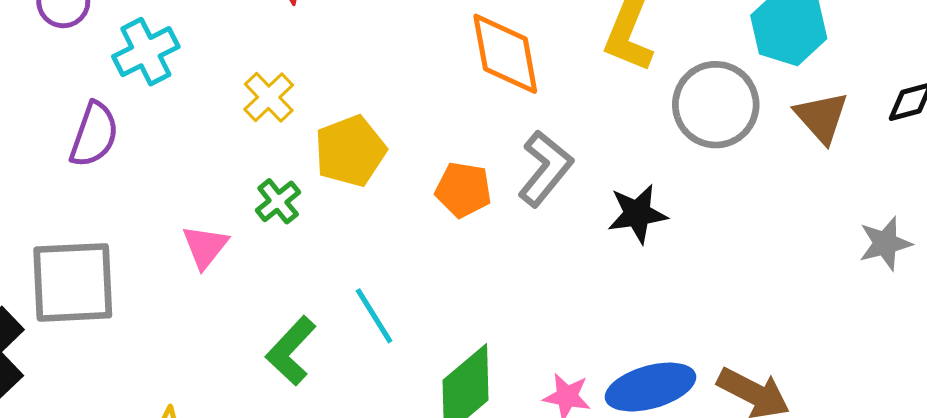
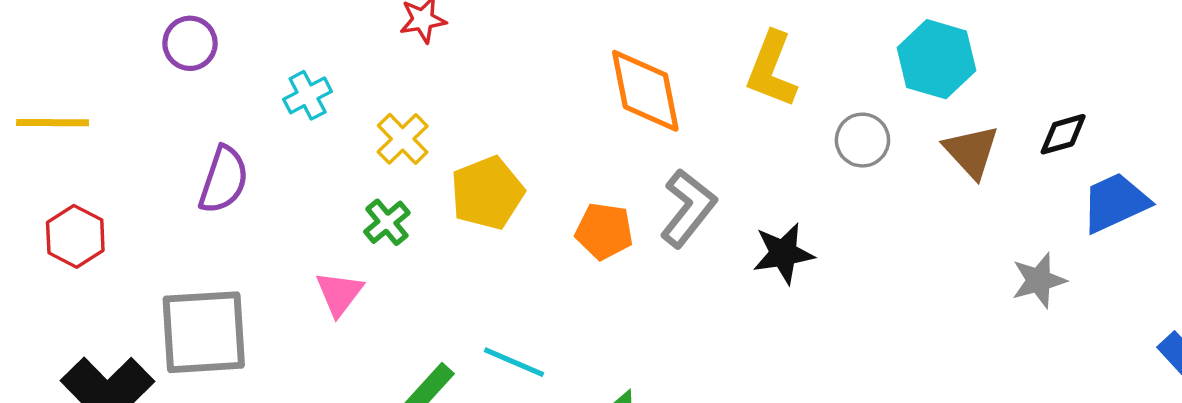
cyan cross: (146, 52) -> (308, 95), moved, size x0.7
gray circle: (716, 105) -> (862, 140), size x0.6
green cross: (278, 201) -> (387, 222), moved
cyan line: (374, 316) -> (514, 362), turned -34

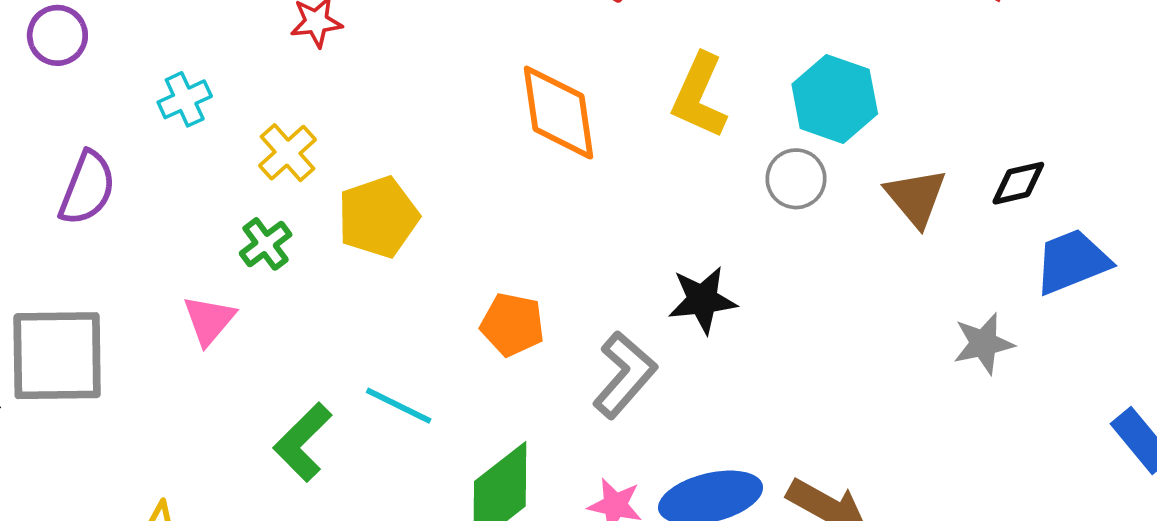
cyan hexagon: (936, 59) -> (835, 99), moved
gray L-shape: (688, 208) -> (625, 375), moved
orange pentagon: (604, 231) -> (512, 324), moved

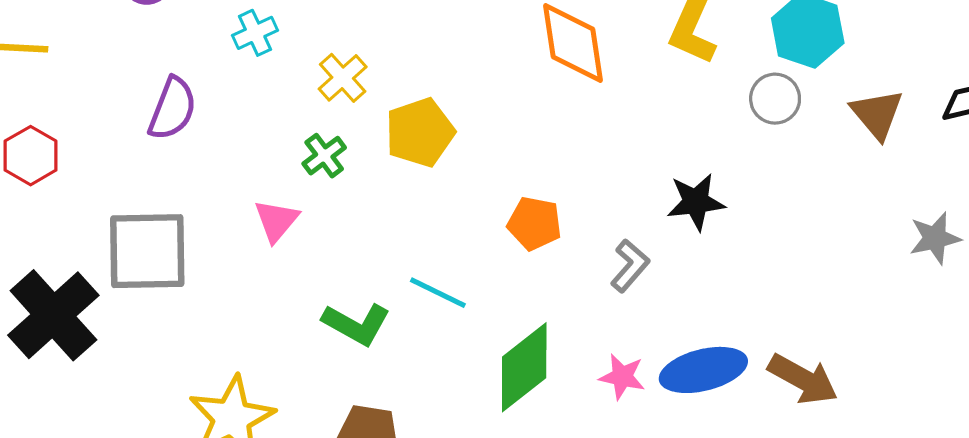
gray L-shape: (625, 375) -> (630, 266), size x0.7
green L-shape: (303, 442) -> (356, 324), turned -106

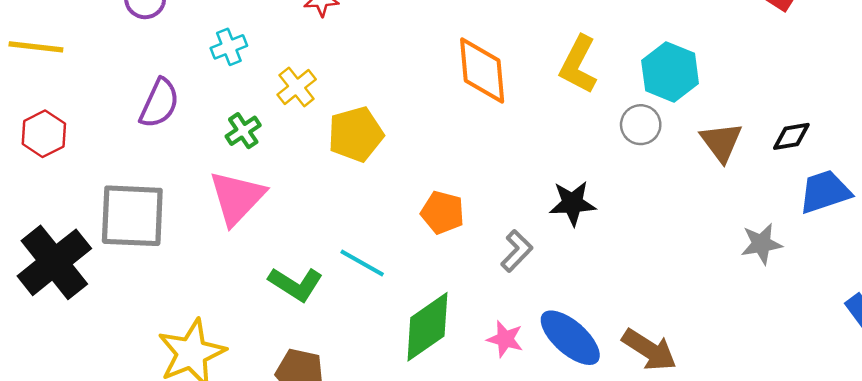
green cross: (324, 156) -> (243, 131), moved
pink triangle: (276, 221) -> (237, 198), size x1.6
blue ellipse: (703, 370) -> (570, 338), turned 52

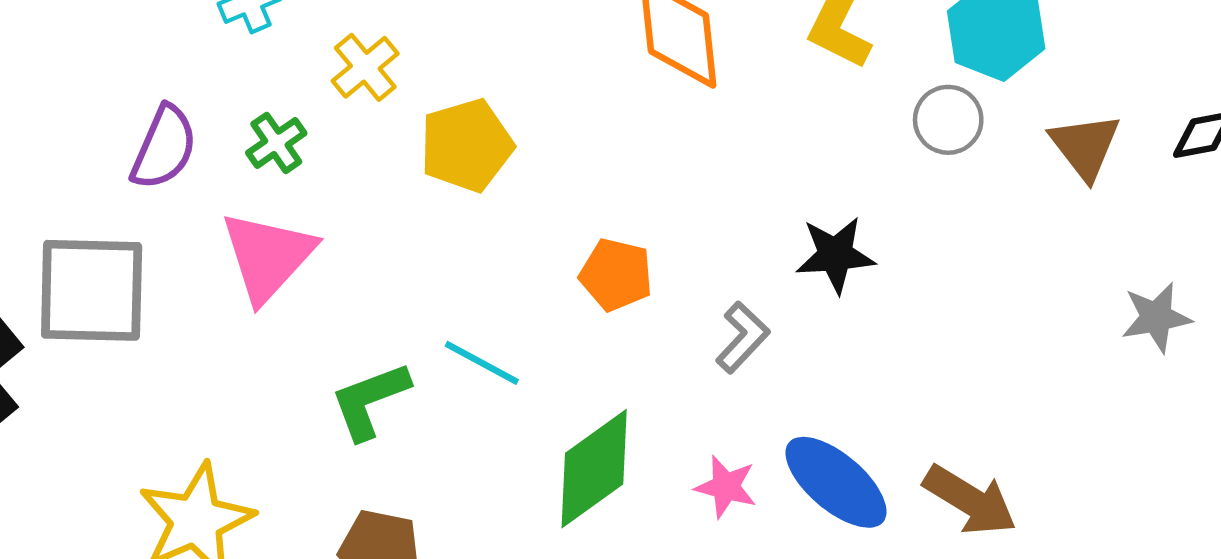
purple semicircle: (159, 103) -> (164, 148), moved
green L-shape: (296, 284) -> (370, 400), turned 128

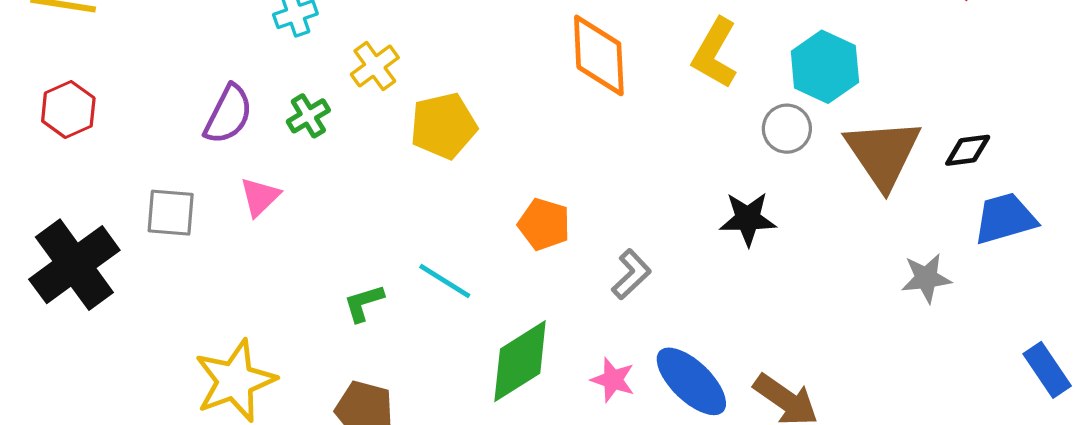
brown triangle: (1085, 146) -> (883, 153), size x1.5
black star: (835, 255) -> (748, 219), moved
pink triangle: (268, 256) -> (260, 197), moved, size x0.6
gray square: (92, 290) -> (171, 213), size x0.6
green L-shape: (370, 400) -> (364, 303), size x0.7

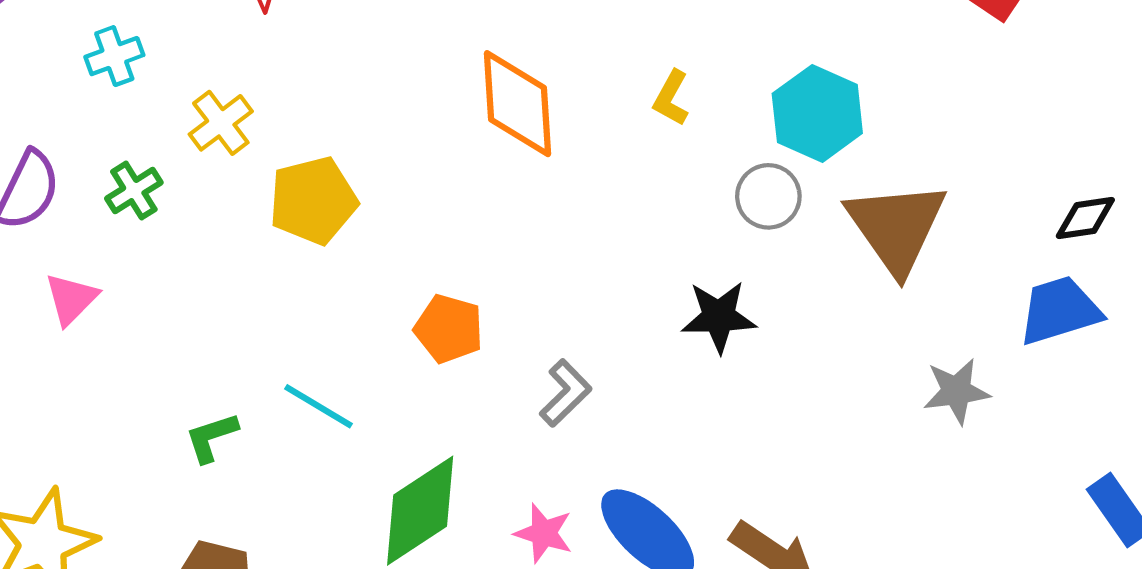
yellow L-shape: (715, 53) -> (671, 98), size x0.6
black diamond: (968, 150) -> (1085, 218), moved

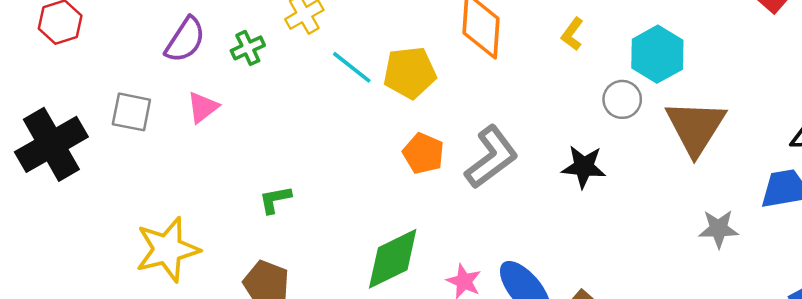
yellow pentagon: (313, 201) -> (410, 73), moved
gray L-shape: (566, 393) -> (491, 157), moved, size x1.6
cyan line: (319, 406) -> (352, 67), moved

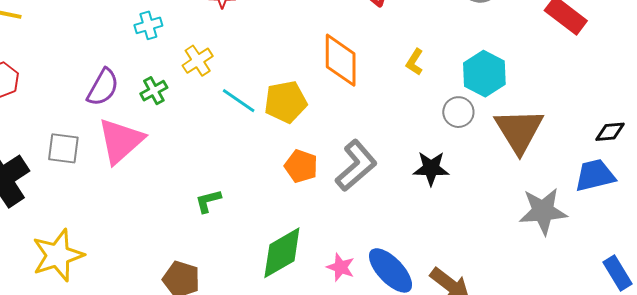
pink triangle: (203, 107) -> (121, 141), size x1.8
green L-shape: (275, 200) -> (208, 201), moved
gray star: (719, 229) -> (543, 211), size x1.5
yellow star: (167, 249) -> (58, 255), moved

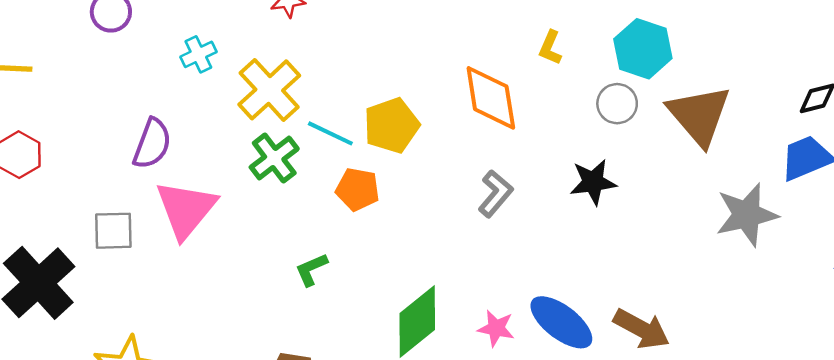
orange diamond: (341, 60) -> (491, 98), moved
yellow cross: (198, 61) -> (269, 90), size x1.6
green cross: (154, 91) -> (274, 158), moved, size x1.4
orange pentagon: (301, 166) -> (358, 189), moved
gray L-shape: (356, 166) -> (496, 194), size x0.7

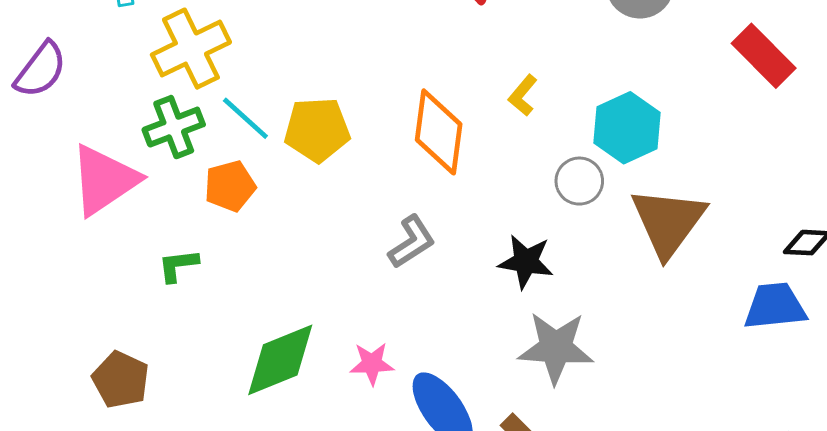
orange pentagon: (358, 189) -> (230, 186), moved, turned 30
pink triangle: (186, 209) -> (104, 180), moved
gray star: (747, 215) -> (556, 348), moved
pink star: (496, 328) -> (372, 364), moved, turned -30

